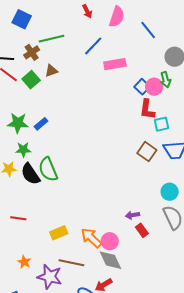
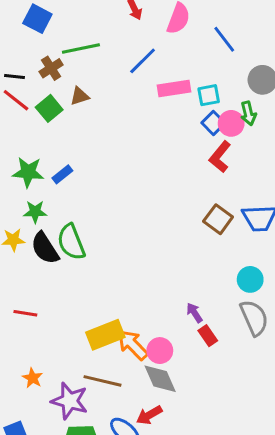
red L-shape: (147, 109) -> (220, 157), turned 30
cyan square: (162, 124) -> (209, 95), moved
purple arrow: (132, 215) -> (194, 313), turned 64
yellow rectangle: (59, 233) -> (105, 335), moved, size x1.4

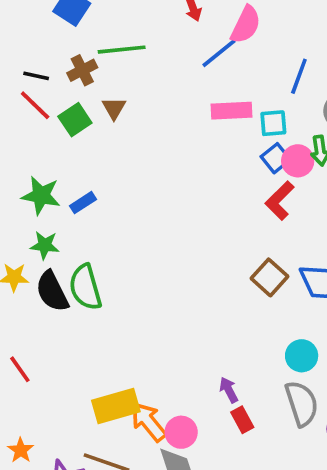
blue line: (224, 39) -> (299, 76), moved, turned 52
blue line: (143, 61) -> (219, 53), moved
brown triangle: (80, 96) -> (114, 108), turned -48
red line: (25, 313) -> (20, 369), turned 40

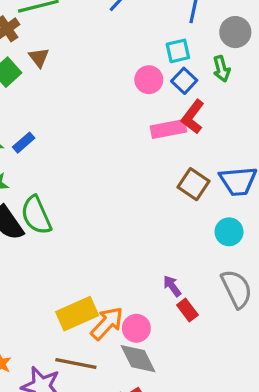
pink rectangle: (232, 111) -> (168, 129), moved
pink circle: (298, 161) -> (149, 80), moved
cyan circle: (302, 356) -> (229, 232), moved
orange arrow: (148, 422) -> (107, 323), turned 90

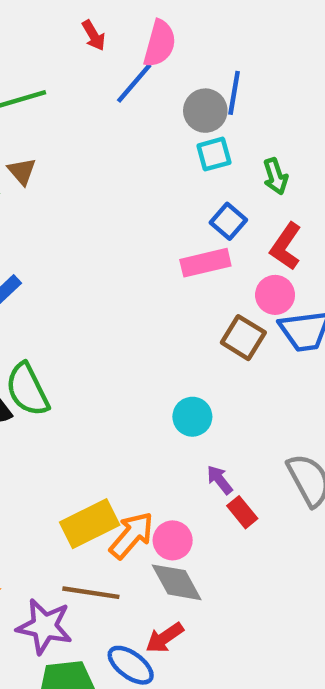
gray circle: (235, 32) -> (205, 111), moved
pink circle: (149, 80) -> (275, 295), moved
blue square: (184, 81) -> (228, 221), moved
red L-shape: (193, 117) -> (286, 246), moved
cyan circle: (229, 232) -> (192, 417), moved

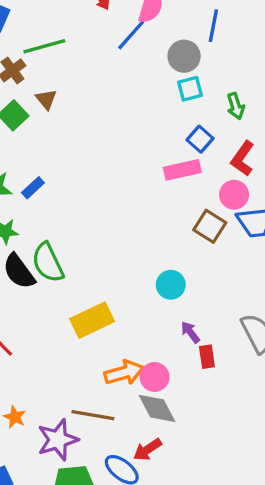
blue line: (234, 93) -> (213, 26), moved
red rectangle: (242, 512) -> (207, 357), turned 30
yellow rectangle: (90, 524) -> (92, 320), moved
orange arrow: (132, 535) -> (124, 373), turned 33
purple star: (44, 626) -> (58, 440), turned -30

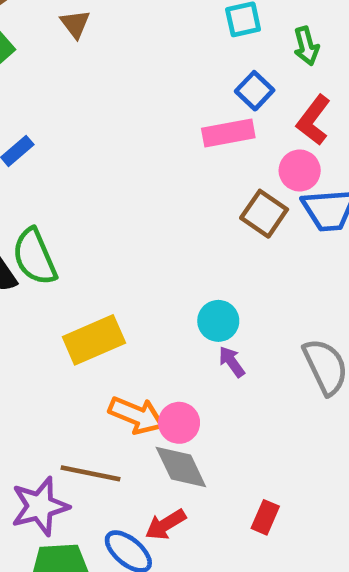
brown triangle: (46, 99) -> (75, 24), moved
cyan circle: (171, 285) -> (218, 321), moved
red rectangle: (207, 357) -> (265, 517), moved, turned 30
orange arrow: (124, 373) -> (136, 415), turned 36

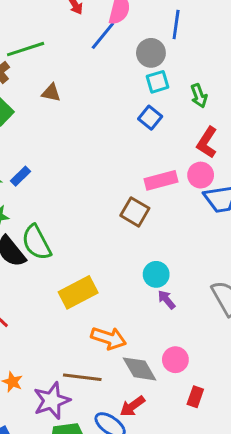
brown triangle: (75, 24) -> (51, 93), turned -36
blue square: (255, 91) -> (150, 118), moved
pink rectangle: (228, 133) -> (161, 180), moved
brown square: (264, 214) -> (135, 212), moved
pink circle: (179, 423) -> (175, 360), moved

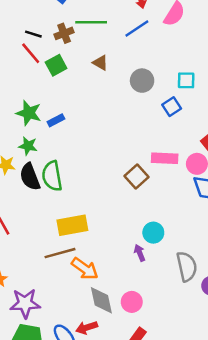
blue line: (103, 36) -> (137, 28), moved
gray circle: (151, 53) -> (142, 81), moved
cyan circle: (156, 274) -> (153, 233), moved
brown line: (82, 377) -> (60, 253), moved, turned -40

